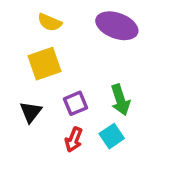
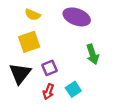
green arrow: (120, 100) -> (93, 54), moved
black triangle: (31, 112) -> (20, 73), size x1.5

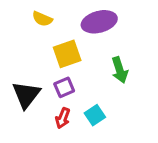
purple ellipse: (77, 17) -> (99, 22), turned -35
yellow square: (29, 42) -> (67, 54), moved

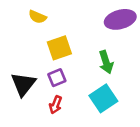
purple ellipse: (99, 22) -> (120, 19), moved
cyan square: (95, 115) -> (103, 98), moved, size x1.5

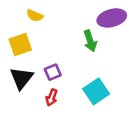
yellow square: (59, 48) -> (20, 44), moved
green arrow: (106, 62) -> (90, 41), moved

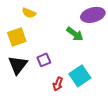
green arrow: (90, 41) -> (75, 34), turned -36
red arrow: (52, 97) -> (58, 84), moved

